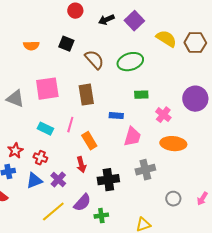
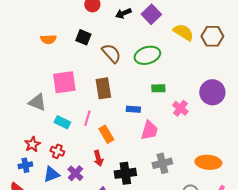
gray triangle: (15, 99) -> (37, 102), moved
orange ellipse: (173, 144) -> (208, 162), moved

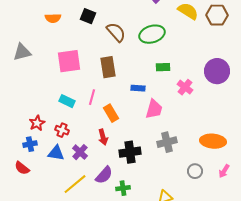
gray triangle: (37, 102) -> (22, 52), moved, turned -36
blue triangle: (51, 174) -> (56, 153), turned 30

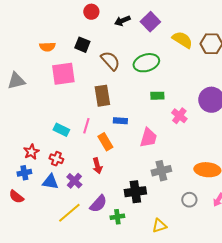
pink square: (69, 61) -> (63, 74), moved
blue rectangle: (138, 88) -> (120, 121), moved
black cross: (130, 152) -> (135, 192), moved

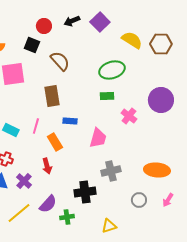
red circle: (91, 12) -> (44, 26), moved
green ellipse: (146, 63) -> (112, 70), moved

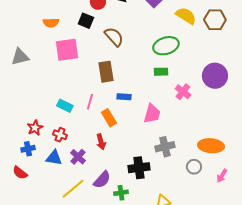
gray circle: (139, 200) -> (194, 167), moved

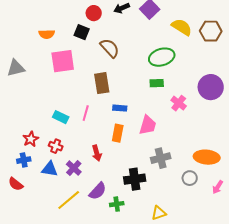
orange rectangle: (109, 118) -> (118, 133), moved, turned 42

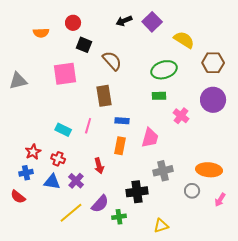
red circle: (94, 13) -> (73, 23), moved
brown hexagon: (211, 31) -> (213, 63), moved
orange semicircle: (47, 34) -> (41, 33), moved

